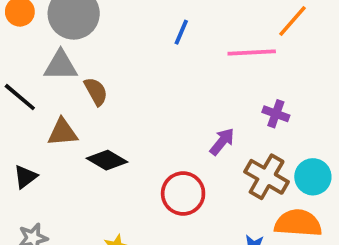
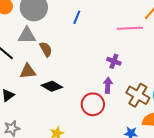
blue line: (181, 32) -> (77, 17), moved
purple cross: (276, 114) -> (114, 61), moved
purple arrow: (222, 142) -> (108, 85), moved, turned -35

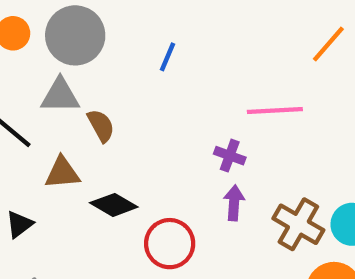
pink line: (130, 28) -> (275, 111), moved
purple cross: (114, 61) -> (230, 156), moved
red circle: (93, 104) -> (170, 244), moved

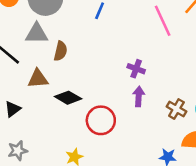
pink line: (275, 111) -> (163, 21), moved, turned 68
brown semicircle: (101, 126) -> (61, 51), turned 42
brown cross: (298, 224) -> (176, 109), size x0.7

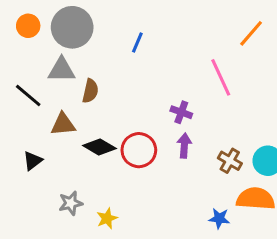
pink line: (163, 21) -> (221, 77), moved
red circle: (101, 120) -> (139, 150), moved
gray star: (18, 151) -> (71, 203), moved

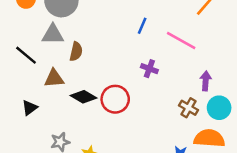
blue line: (137, 42) -> (142, 26), moved
pink line: (221, 77) -> (181, 41), turned -36
purple arrow: (184, 146) -> (206, 81), moved

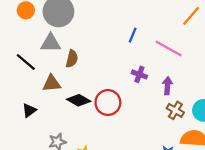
purple arrow: (206, 81) -> (167, 86), moved

